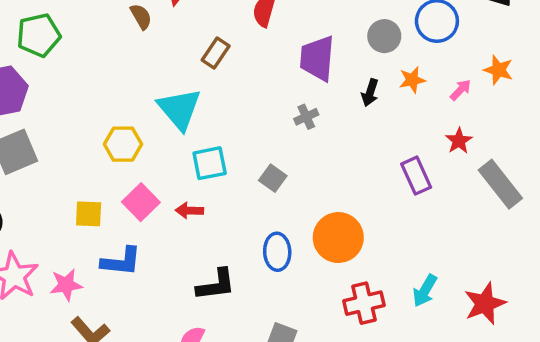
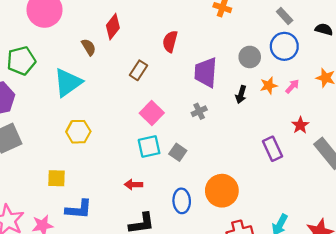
pink arrow: (461, 90) -> (292, 86), moved
cyan triangle: (179, 109) -> (68, 82), moved, turned 36
cyan square: (210, 163) -> (149, 147), moved
pink square: (141, 202) -> (152, 113), moved
red arrow: (189, 210) -> (134, 185), moved

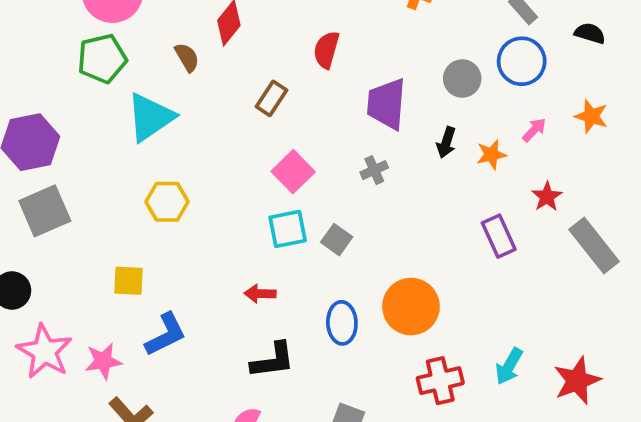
green pentagon: (21, 61) -> (102, 59), moved
orange star: (269, 86) -> (491, 155), moved
blue L-shape: (79, 209) -> (166, 334), turned -32

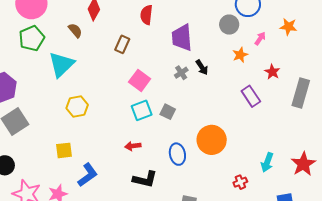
gray circle: (462, 79) -> (229, 25), moved
black arrow: (446, 142) -> (202, 67), moved, turned -42
gray rectangle: (594, 246) -> (301, 93), turned 64
black L-shape: (273, 360) -> (145, 179), turned 30
red cross: (440, 381) -> (240, 182), moved, size x0.6

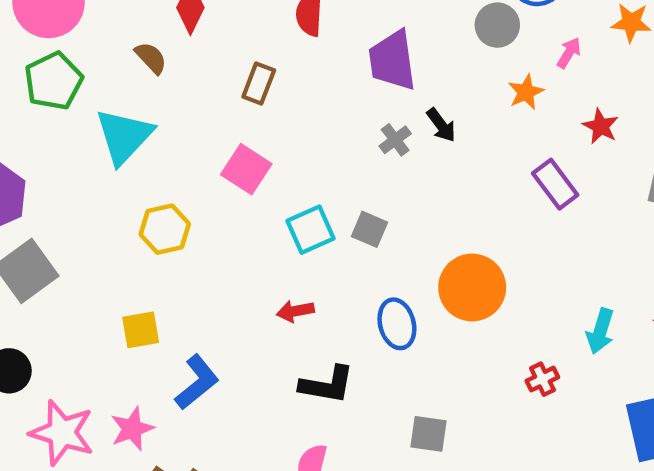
pink square: (140, 80) -> (246, 169), moved

